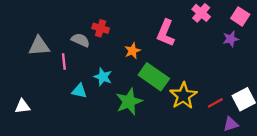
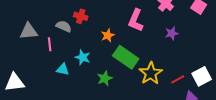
purple star: (231, 39) -> (172, 33), moved
green star: (129, 102) -> (105, 78), size x0.7
white triangle: (22, 106) -> (15, 82), size x1.5

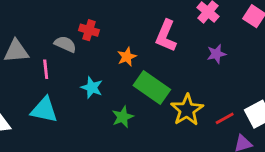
cyan triangle: (63, 69) -> (44, 110), moved, size x1.5

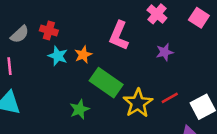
gray semicircle: (65, 44) -> (20, 34), moved, turned 114
cyan star: (92, 88) -> (58, 56), moved
red line: (225, 118) -> (170, 98), moved

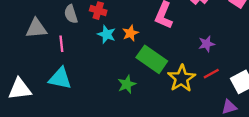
gray semicircle: (20, 34) -> (71, 14), turned 114
purple star: (165, 52) -> (207, 44), moved

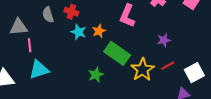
pink line: (61, 44) -> (30, 45), moved
cyan triangle: (60, 78) -> (39, 70), turned -30

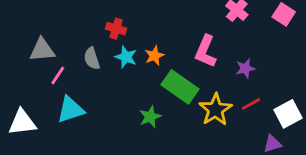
gray semicircle: (48, 15) -> (92, 58), moved
pink L-shape: (127, 16) -> (206, 51), moved
pink line: (30, 45) -> (58, 76), turned 40

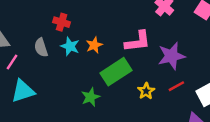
pink L-shape: (206, 51) -> (138, 41), turned -120
purple star: (245, 68) -> (172, 56), size x1.6
green rectangle: (180, 87) -> (116, 72), turned -68
yellow star: (215, 110) -> (146, 91), size x0.6

